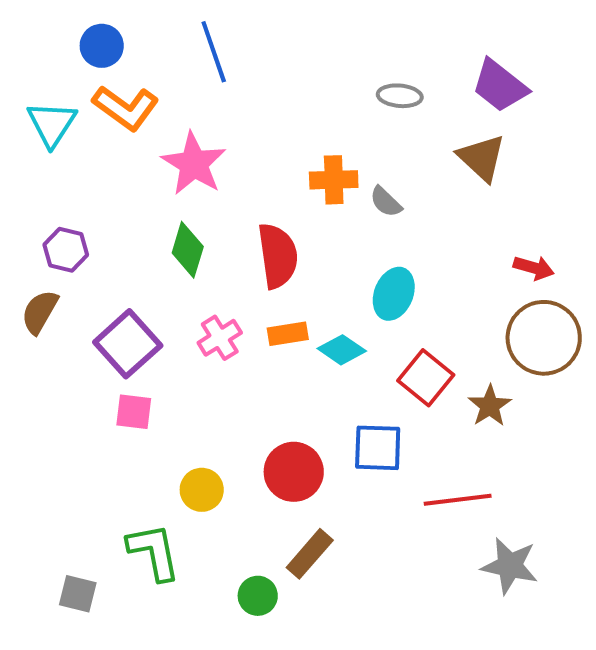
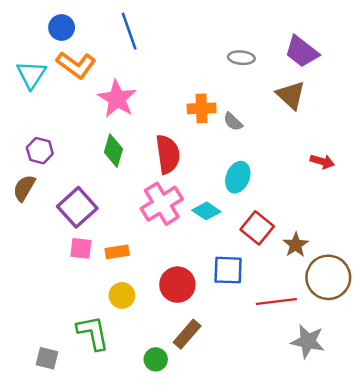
orange rectangle: (288, 334) -> (117, 252), moved
pink cross: (220, 338) -> (162, 204), moved, size x1.6
brown circle: (544, 338) -> (328, 277), moved

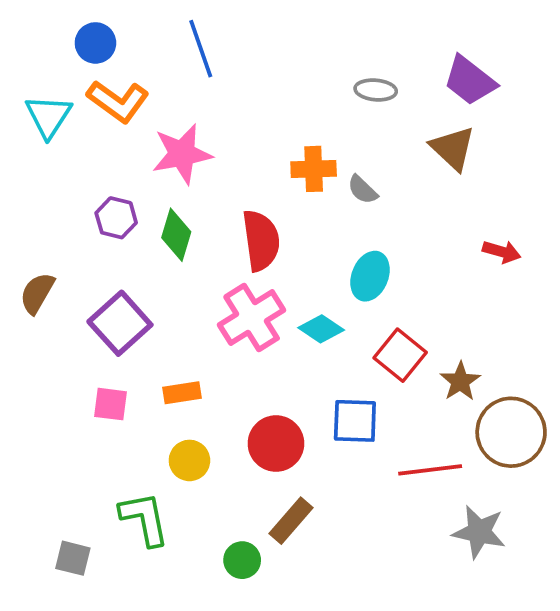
pink star: (117, 99) -> (182, 154), turned 30
purple hexagon: (40, 151) -> (116, 218), moved
pink square: (81, 248) -> (110, 404), moved

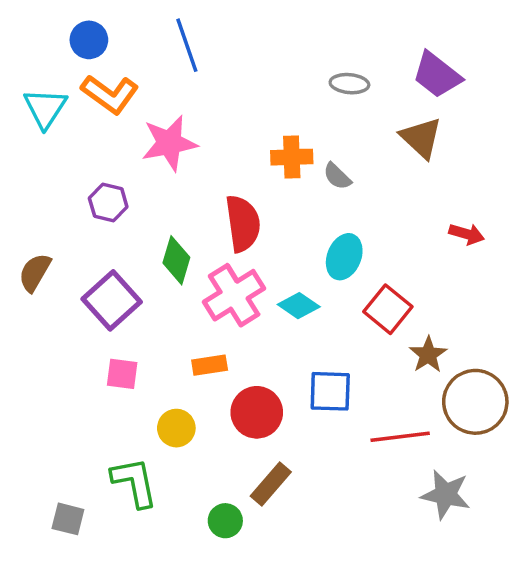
green diamond: (176, 235) -> (176, 260), moved
red square: (400, 355) -> (388, 309), moved
orange rectangle: (182, 393) -> (210, 365), moved
pink square: (110, 404) -> (122, 374), moved

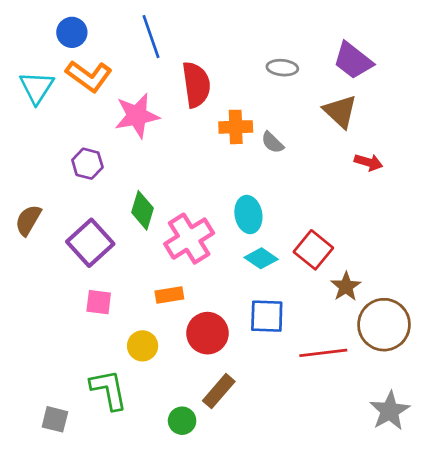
red semicircle: (243, 223) -> (196, 85), moved
red arrow: (467, 234) -> (368, 162), moved
cyan ellipse: (344, 257) -> (248, 215), moved, turned -32
cyan diamond: (299, 306) -> (261, 258), moved
gray star: (446, 494) -> (390, 411), moved, turned 30

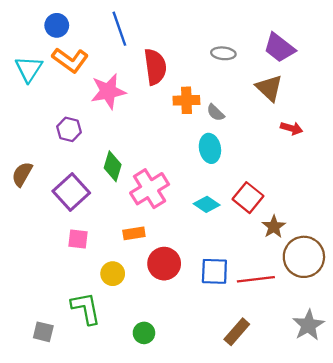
cyan ellipse: (248, 215) -> (210, 148), moved
blue square: (267, 316) -> (214, 271), moved
brown rectangle: (219, 391) -> (237, 332), moved

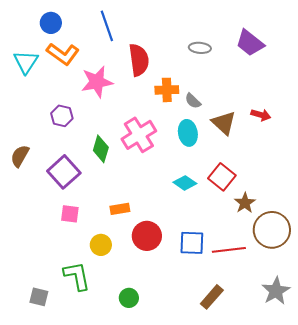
brown triangle: (269, 88) -> (224, 123), moved
pink cross: (150, 189) -> (139, 135), moved

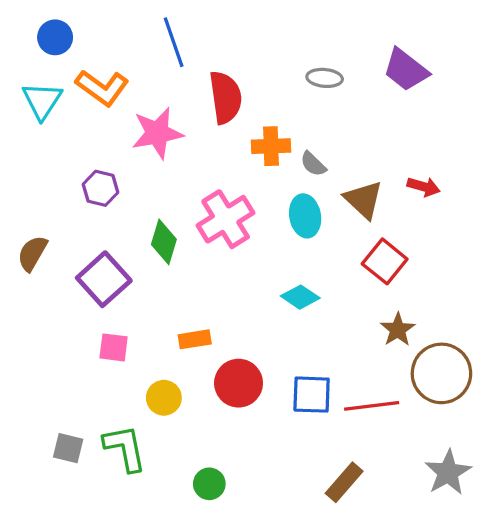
blue circle: (51, 23) -> (55, 37), moved
red square: (222, 177) -> (385, 261), moved
gray square: (39, 297) -> (68, 448), moved

